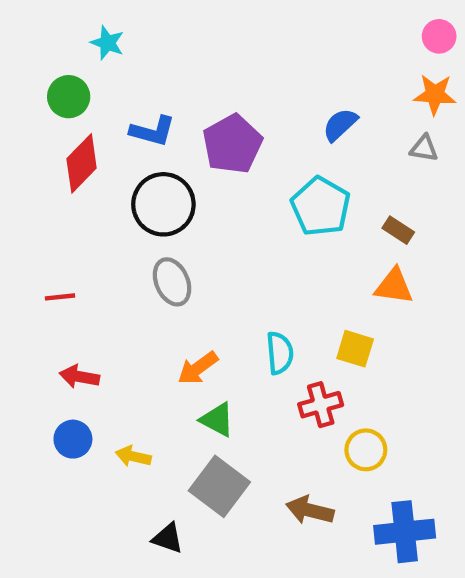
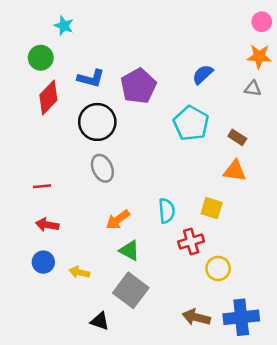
red line: (60, 297) -> (42, 186), moved
brown arrow: (310, 510) -> (196, 317), moved

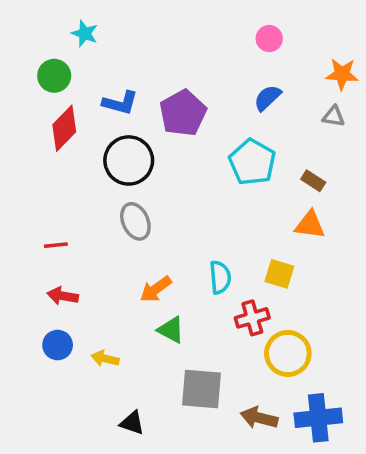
pink circle: (262, 22) -> (269, 39), moved
yellow circle: (218, 268) -> (288, 353), size x1.4
gray square: (131, 290) -> (201, 389), moved, turned -32

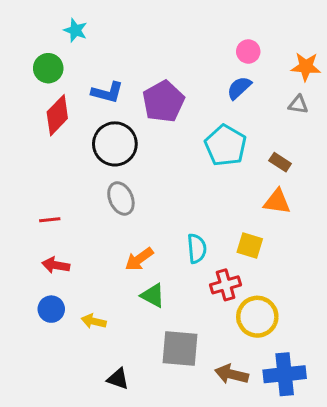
pink circle: (269, 39) -> (248, 52), moved

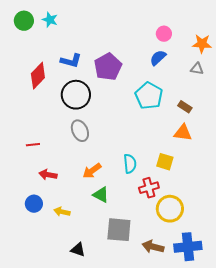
green circle: (48, 68) -> (24, 21), moved
red arrow: (56, 265) -> (48, 175), moved

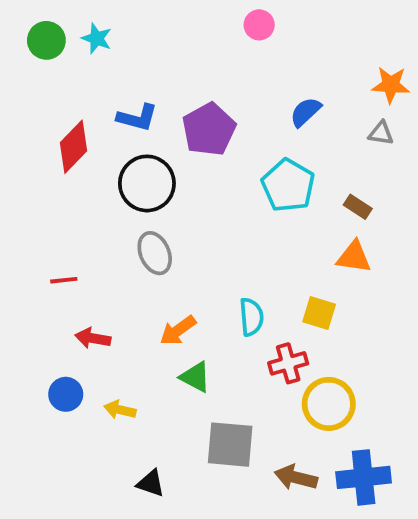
pink circle: (164, 34) -> (259, 25), moved

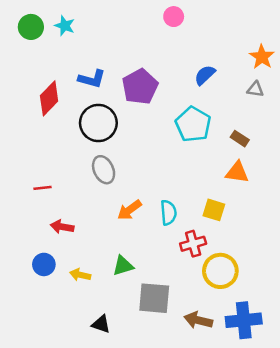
orange star: (391, 85) -> (262, 57), turned 30
orange arrow: (178, 330) -> (130, 210), moved
green triangle: (195, 377) -> (123, 266), moved, turned -45

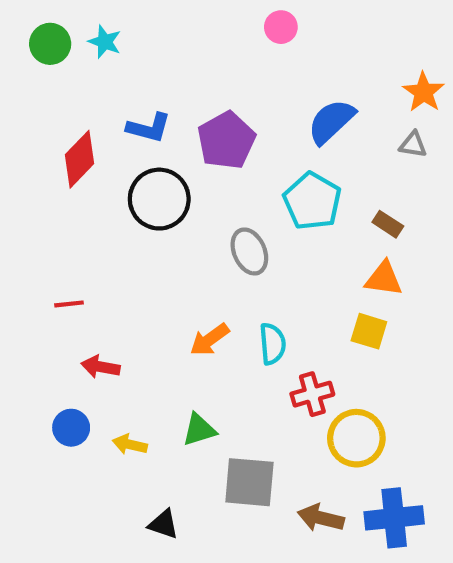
blue semicircle: (205, 75) -> (331, 121), size x1.4
gray ellipse: (104, 170) -> (249, 251), moved
yellow square: (214, 210) -> (369, 331), moved

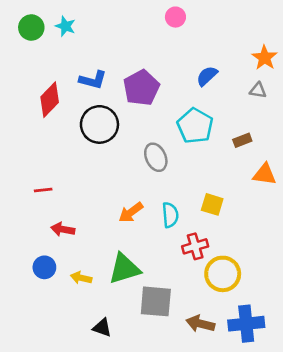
blue semicircle: (331, 121) -> (207, 76), size x0.7
brown rectangle: (388, 224) -> (242, 140), turned -54
orange triangle: (384, 279) -> (265, 174), moved
yellow square: (369, 331) -> (212, 204), moved
green triangle: (199, 430) -> (124, 269), size x1.5

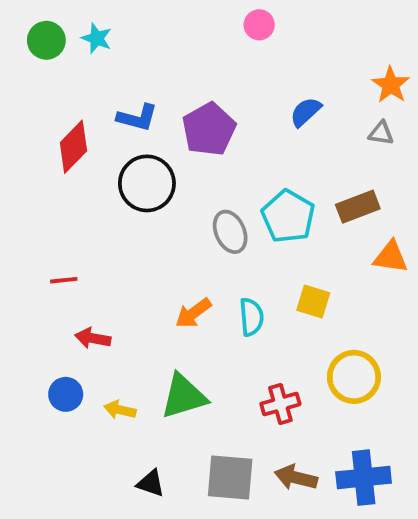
cyan pentagon: (195, 126) -> (288, 216), moved
brown rectangle: (242, 140) -> (358, 207), size x1.5
red cross: (195, 246) -> (280, 404), moved
yellow circle: (223, 274) -> (354, 377), moved
gray square: (156, 301) -> (230, 478), moved

